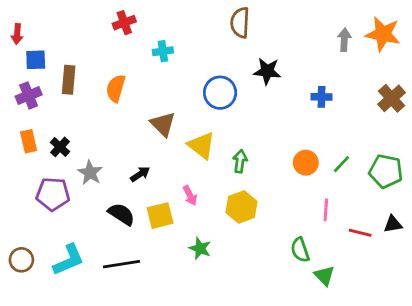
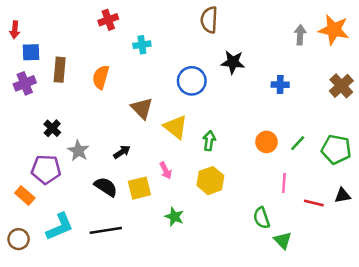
orange rectangle: (29, 141) -> (25, 196), moved, turned -36
brown circle: (21, 260) -> (19, 239), moved

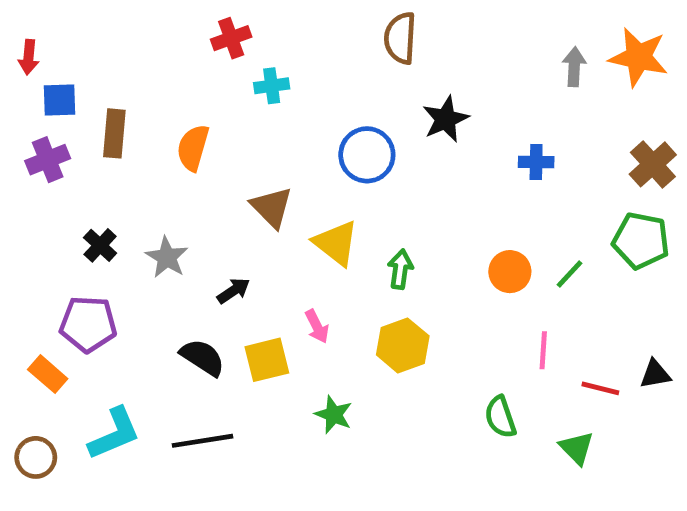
red cross: (108, 20) -> (231, 38), moved
black star: (233, 62) -> (446, 119), turned -30
green pentagon: (336, 149) -> (641, 241), moved
gray star: (78, 151) -> (167, 257), moved
green triangle: (283, 240) -> (577, 448), moved

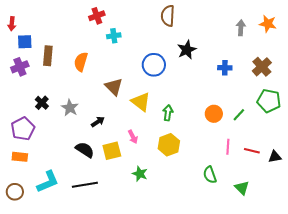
orange star: (639, 57) -> (268, 24), size x0.7
brown cross: (653, 164) -> (262, 67), moved
purple pentagon: (88, 324) -> (23, 129), moved, turned -30
orange rectangle: (48, 374) -> (20, 157), turned -35
red line: (600, 388) -> (252, 151), moved

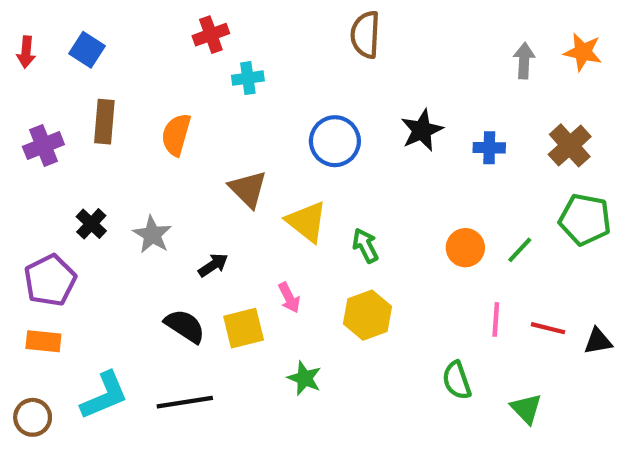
blue square: (25, 42) -> (87, 50), moved, turned 35
black star: (187, 50) -> (422, 130), moved
green arrow: (168, 113) -> (365, 246), turned -35

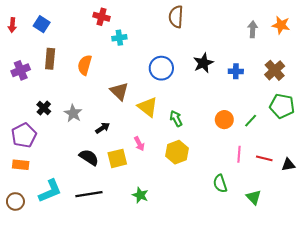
red cross: (211, 35) -> (101, 17), turned 35
green star: (304, 378) -> (140, 195), moved

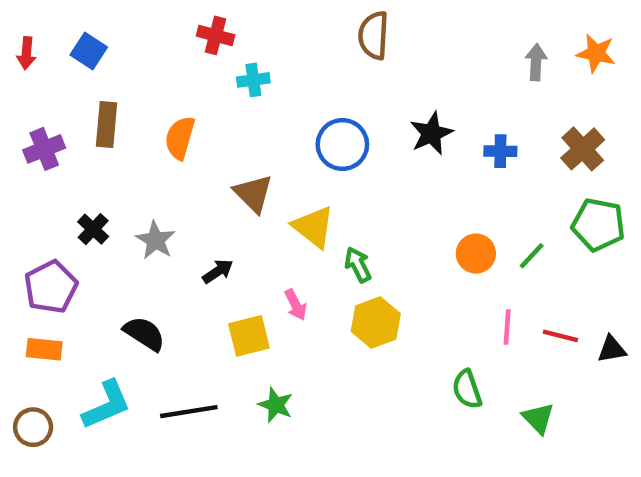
green arrow: (176, 119) -> (358, 265), moved
black semicircle: (89, 157) -> (144, 334), moved
green star: (140, 195) -> (276, 405), moved

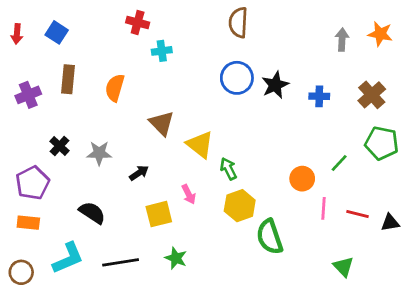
blue circle: (342, 144) -> (237, 78), moved
gray star: (155, 240) -> (99, 153), turned -30
orange circle: (476, 254) -> (302, 179), moved
green semicircle: (467, 389) -> (270, 237), moved, size x1.4

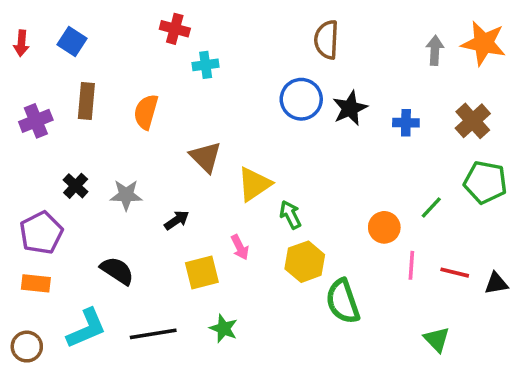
brown semicircle: (238, 23) -> (326, 40), moved
orange star: (380, 34) -> (484, 43), size x1.4
yellow triangle: (200, 145) -> (254, 184), turned 48

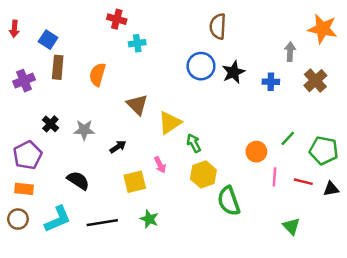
blue square: (72, 41) -> (48, 40), moved
gray arrow: (435, 50) -> (290, 52), moved
green pentagon: (485, 182) -> (324, 150), moved
brown circle: (27, 347) -> (18, 219), moved

